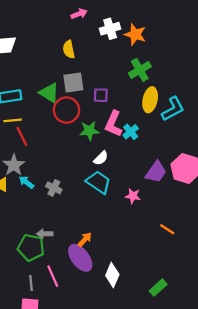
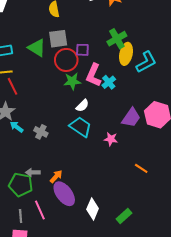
green cross: (140, 70) -> (117, 39), moved
red circle: (66, 110) -> (66, 60), moved
orange arrow: (85, 239) -> (56, 176), moved
green rectangle: (158, 288) -> (124, 216), moved

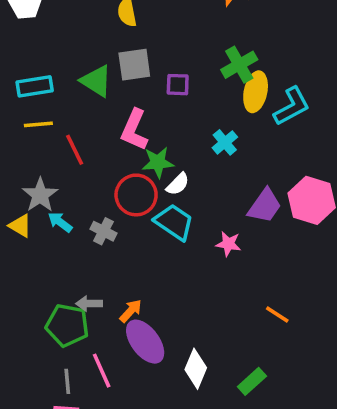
red circle: (66, 60) -> (136, 195), moved
pink L-shape: (94, 75) -> (134, 130), moved
green star: (72, 81) -> (158, 162), moved
red line: (13, 86) -> (75, 150), moved
orange line: (141, 168) -> (277, 314), moved

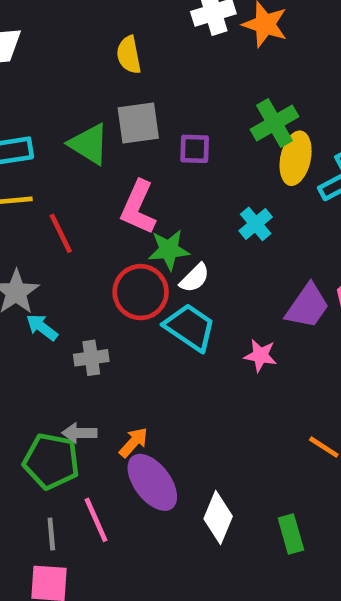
gray cross: (103, 231) -> (91, 358), moved, turned -35
green rectangle: (252, 381) -> (291, 534), turned -64

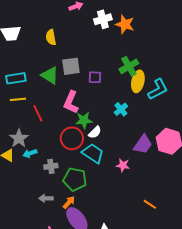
yellow semicircle: (129, 55) -> (51, 37), moved
cyan arrow: (42, 327) -> (30, 153), turned -56
green pentagon: (51, 461) -> (75, 179), moved

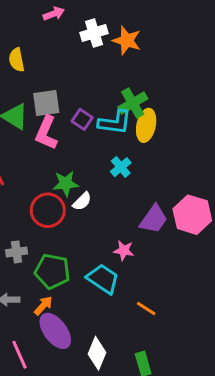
purple square: (95, 77) -> (82, 119), turned 32
cyan L-shape: (158, 89) -> (115, 122), moved, turned 35
pink L-shape: (71, 102) -> (46, 133), moved
cyan trapezoid: (93, 153) -> (103, 279), moved
orange line: (150, 204) -> (146, 309), moved

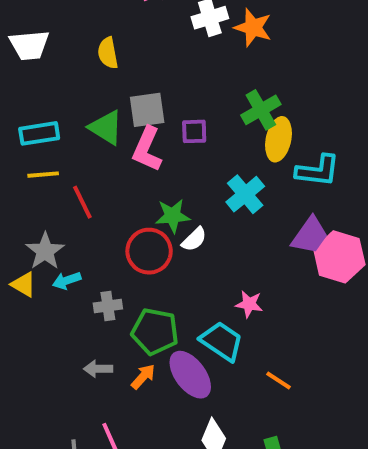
purple square: (82, 119) -> (194, 131), turned -36
cyan L-shape: (115, 122) -> (318, 171), moved
cyan cross: (121, 167) -> (245, 194), size x1.4
purple trapezoid: (154, 219) -> (310, 235), moved
purple ellipse: (55, 331) -> (190, 375), moved

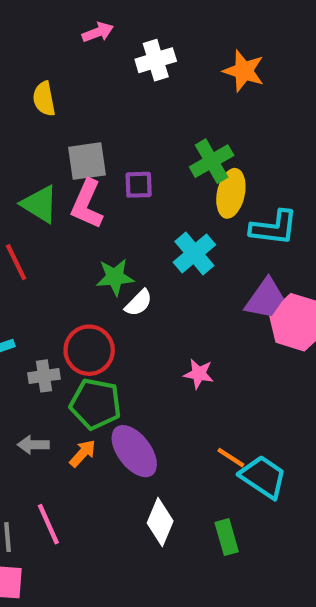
orange star: (253, 27) -> (244, 71), moved
green triangle: (106, 128) -> (40, 204), moved
red circle: (149, 251) -> (89, 350), moved
cyan trapezoid: (222, 341) -> (263, 477), moved

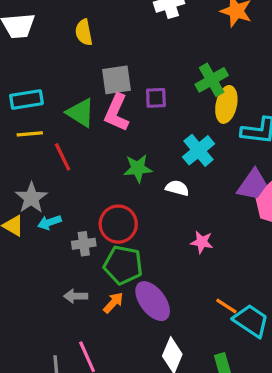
white semicircle: (139, 303) -> (177, 188), moved, turned -120

